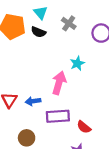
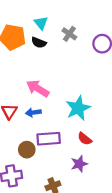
cyan star: (77, 63) -> (78, 108), moved, size x1.6
pink arrow: (59, 83) -> (38, 88), moved, turned -75
purple rectangle: (58, 116) -> (49, 139), moved

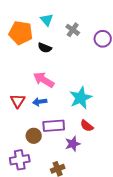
black semicircle: (39, 43) -> (45, 48), moved
purple star: (79, 164) -> (73, 144), moved

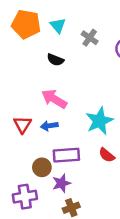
orange pentagon: (21, 33) -> (26, 24), moved
purple star: (73, 144) -> (61, 183), moved

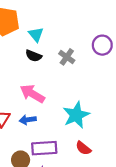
cyan triangle: (58, 26) -> (36, 34), moved
gray cross: (90, 38) -> (67, 57), moved

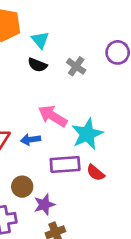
pink arrow: (32, 94) -> (53, 116), moved
purple rectangle: (44, 148) -> (65, 164), moved

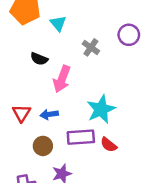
black semicircle: (37, 65) -> (39, 59), moved
pink arrow: (53, 116) -> (62, 79), moved, turned -100
brown circle: (22, 187) -> (43, 146), moved

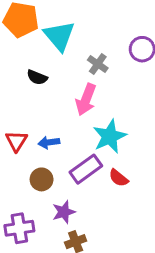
cyan triangle: (58, 23) -> (59, 36), size x1.6
pink arrow: (62, 79) -> (86, 100), moved
purple rectangle: (81, 137) -> (86, 169), turned -32

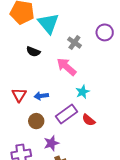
pink arrow: (86, 100) -> (66, 67), turned 110
cyan star: (110, 137) -> (83, 92), size x0.6

